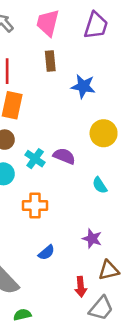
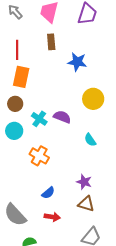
orange cross: (35, 206) -> (39, 156), turned 30
brown triangle: (109, 270) -> (86, 204), moved, turned 30
red arrow: (81, 287) -> (52, 217), moved, turned -77

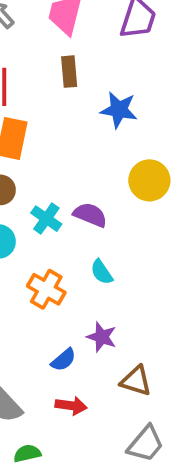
cyan semicircle: (90, 140) -> (102, 272), moved
purple star: (84, 182) -> (102, 337), moved

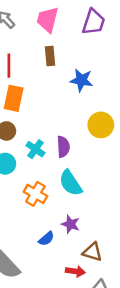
purple semicircle: (90, 215) -> (63, 147), turned 65
cyan semicircle: (102, 272) -> (71, 183), size x1.6
red arrow: (71, 406) -> (75, 271), moved

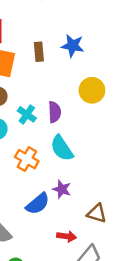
brown rectangle: (50, 56) -> (39, 52), moved
blue semicircle: (46, 239) -> (38, 204), size x1.5
brown triangle: (92, 252) -> (97, 213), moved

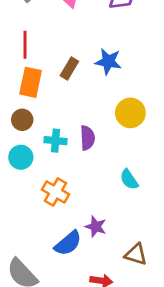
brown rectangle: (39, 52) -> (69, 68), turned 36
cyan cross: (27, 114) -> (56, 141), turned -30
cyan semicircle: (62, 148) -> (129, 179), moved, size x0.7

